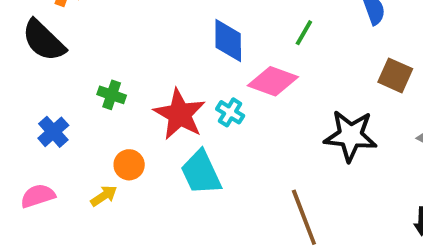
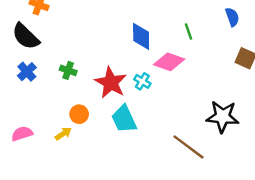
green line: (304, 33) -> (188, 32), turned -49
blue cross: (53, 132) -> (27, 72), moved
black star: (351, 136) -> (223, 117), moved
brown line: (304, 217) -> (188, 147), turned -32

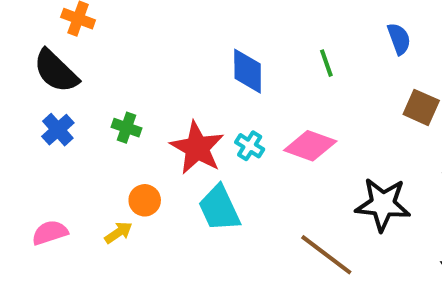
pink diamond: (169, 62) -> (310, 146), moved

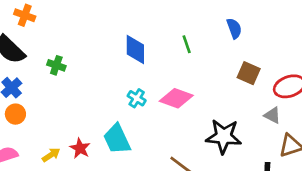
green cross: (126, 128) -> (56, 65), moved
red star: (197, 148) -> (80, 148), moved, size x0.6
orange circle: (145, 200) -> (15, 114), moved

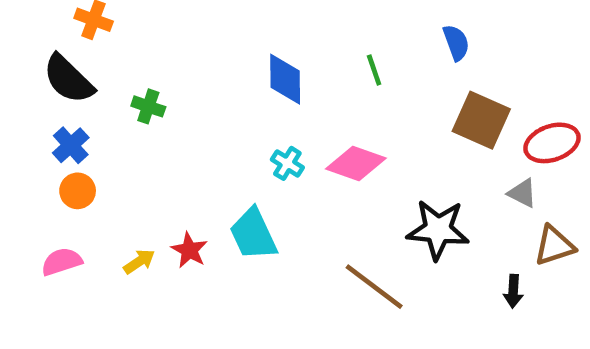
brown square: (249, 73) -> (481, 120), size x1.4

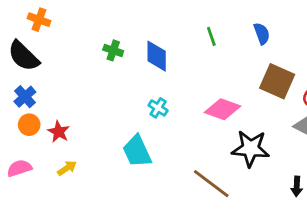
green line: (374, 70) -> (211, 36), moved
green cross: (148, 106) -> (113, 50), moved
pink diamond: (356, 163) -> (222, 109), moved
red star: (189, 250) -> (59, 132), moved

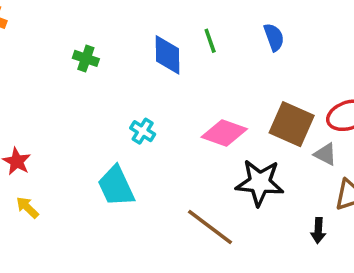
blue diamond: (157, 56) -> (167, 55), moved
brown square: (277, 81) -> (292, 124), moved
yellow arrow: (67, 168) -> (27, 207), turned -102

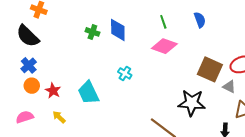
blue diamond: (167, 55) -> (118, 30), moved
pink diamond: (224, 133) -> (164, 46), moved
cyan trapezoid: (116, 186) -> (88, 93), moved

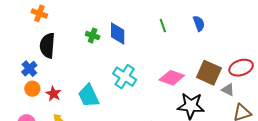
black semicircle: (28, 36) -> (47, 46), moved, turned 50
pink diamond: (164, 46) -> (172, 78), moved
cyan cross: (125, 73) -> (125, 77), size x1.6

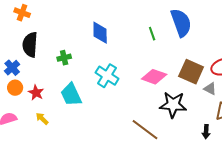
blue semicircle: (199, 23) -> (181, 23), size x1.8
green line: (163, 25) -> (152, 34), moved
green cross: (93, 36) -> (64, 58), moved, turned -32

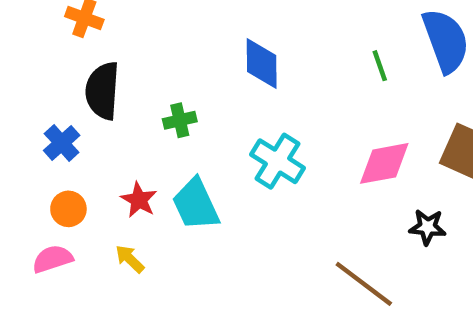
pink diamond: (154, 77) -> (384, 163), turned -30
orange circle: (15, 88) -> (68, 209), moved
red star: (36, 93) -> (139, 200), moved
black star: (173, 105) -> (427, 227), size x0.6

